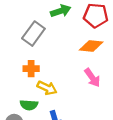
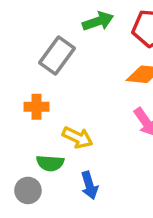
orange cross: (31, 69) -> (37, 107), moved

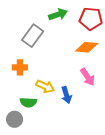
blue arrow: (89, 185) -> (66, 95), moved

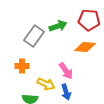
green arrow: (58, 14) -> (58, 26), moved
pink arrow: (88, 77) -> (66, 71), moved

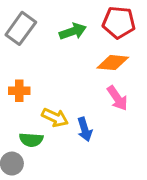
gray rectangle: (34, 36) -> (21, 28), moved
pink arrow: (66, 71) -> (117, 98), moved

